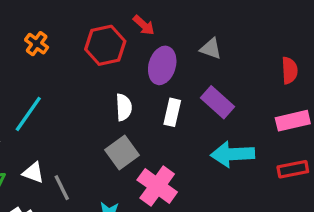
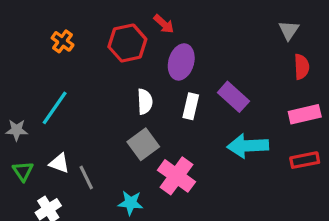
gray triangle: (211, 49) -> (289, 30), moved, turned 45

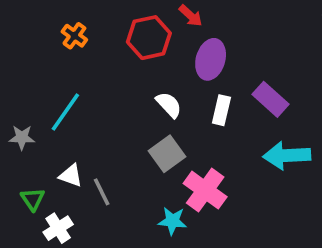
white semicircle: (145, 102) -> (169, 105), turned -40
green triangle: (23, 171) -> (33, 199), moved
cyan star: (131, 203) -> (172, 221), moved

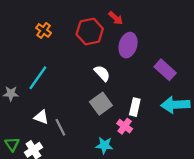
white rectangle: (221, 110) -> (135, 107), moved
pink cross: (205, 190) -> (125, 126), size x0.6
green triangle: (33, 199) -> (12, 144), moved

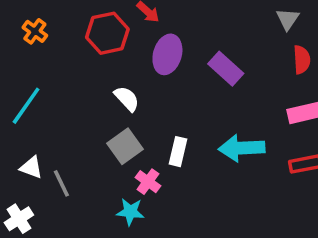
purple rectangle: (165, 70) -> (226, 69), moved
pink cross: (125, 126) -> (148, 182), moved

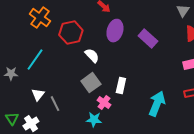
orange cross: (35, 31) -> (40, 18), size x1.5
red hexagon: (107, 33) -> (71, 33), moved
cyan arrow: (242, 148) -> (157, 104), moved, turned 115
white triangle: (31, 167) -> (38, 95), turned 48

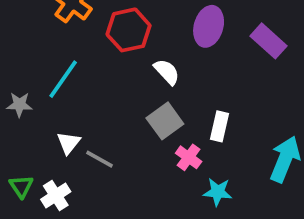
gray line: (55, 104) -> (99, 159), turned -35
cyan star: (94, 120) -> (218, 192), moved

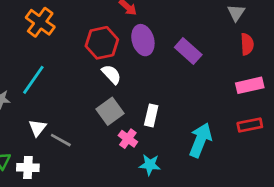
purple ellipse: (209, 26) -> (143, 40), turned -32
red hexagon: (129, 30) -> (102, 43), moved
white cross: (56, 195) -> (28, 167), turned 35

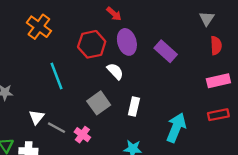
white semicircle: (111, 74) -> (115, 71), moved
cyan line: (33, 80) -> (56, 76), moved, turned -56
pink cross: (128, 139) -> (82, 135), moved

